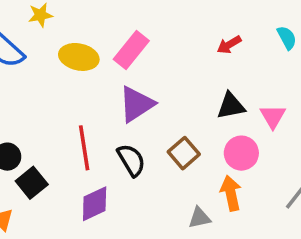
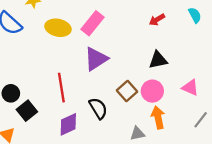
pink triangle: (273, 116) -> (190, 88), moved, turned -36
pink circle: (241, 153) -> (152, 91), moved
black semicircle: (131, 160) -> (98, 108), moved

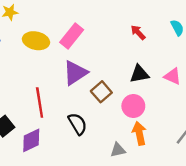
red arrow: (157, 20) -> (138, 32), turned 77
pink triangle: (190, 88) -> (173, 76), moved
brown square: (127, 91) -> (101, 92), moved
purple diamond: (68, 124) -> (31, 140), moved

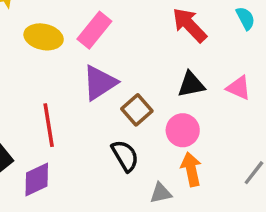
red arrow: (138, 32) -> (189, 25), size x1.6
black semicircle: (78, 124) -> (125, 156), moved

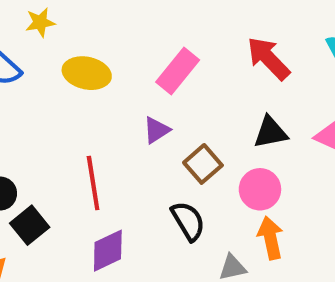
pink rectangle: (94, 30) -> (178, 71), moved
purple triangle: (100, 83) -> (156, 130), size x0.6
purple diamond: (37, 179) -> (108, 251), moved

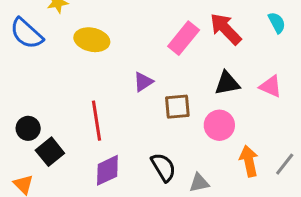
pink rectangle: (178, 71) -> (184, 38), moved
brown square: (203, 164) -> (177, 107), turned 36
black semicircle: (188, 221) -> (163, 167), moved
orange arrow: (271, 238) -> (249, 161), moved

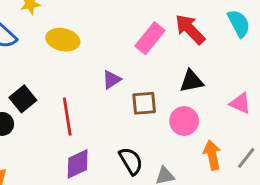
cyan semicircle: (277, 23) -> (239, 23), size x1.4
pink triangle: (271, 86) -> (240, 103), moved
black square: (50, 152) -> (23, 99), moved

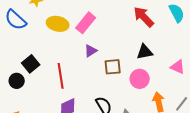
pink rectangle: (150, 38) -> (86, 23), moved

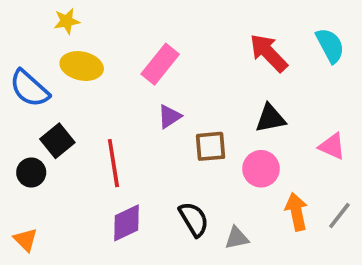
blue semicircle: (16, 20) -> (29, 88), moved
yellow ellipse: (58, 24) -> (82, 66), moved

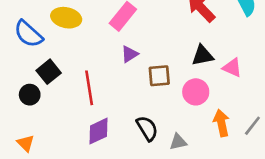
pink triangle: (332, 146) -> (232, 68), moved

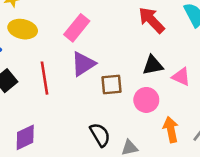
purple triangle: (130, 54) -> (83, 64), size x1.5
red line: (89, 88) -> (45, 78), moved
purple diamond: (99, 131) -> (25, 137), moved

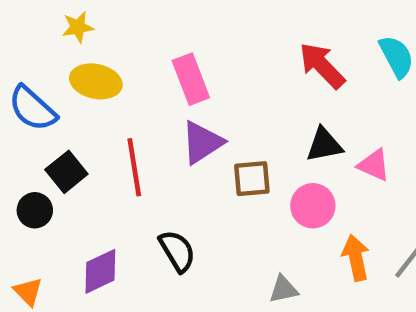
pink rectangle: (77, 28) -> (191, 79), turned -60
black semicircle: (100, 135) -> (177, 251), moved

